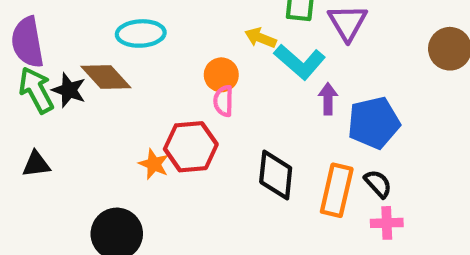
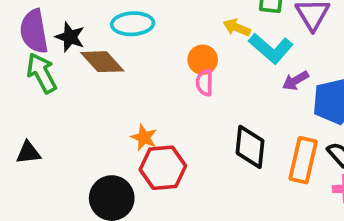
black star: (69, 90) -> (70, 37), moved
purple arrow: (328, 99) -> (295, 81), turned -120
red hexagon: (191, 147) -> (163, 168), moved
black triangle: (36, 164) -> (28, 153), moved

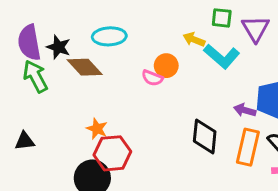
purple arrow: (295, 81) -> (245, 110), moved, turned 45
pink semicircle: (205, 82) -> (152, 78), moved, turned -70
orange star: (144, 137) -> (97, 129), moved
red hexagon: (163, 168) -> (112, 153), moved

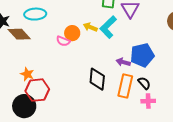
yellow arrow: (194, 39) -> (90, 27), moved
cyan L-shape: (222, 56) -> (108, 27), turned 95

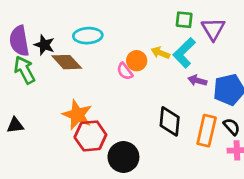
pink semicircle: (63, 41) -> (125, 71), turned 32
purple arrow: (123, 62) -> (197, 80), moved
orange star: (27, 74) -> (77, 115), size x1.6
black circle: (24, 106) -> (123, 157), moved

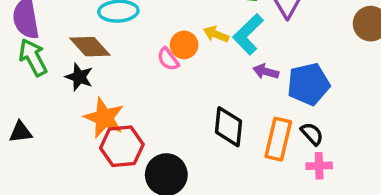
black star: (44, 45) -> (79, 77), moved

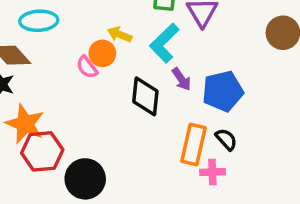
yellow arrow: (216, 34) -> (120, 34), moved
purple arrow: (266, 72) -> (181, 79), turned -140
black diamond: (228, 127) -> (145, 96), moved
pink cross: (319, 166) -> (212, 172), moved

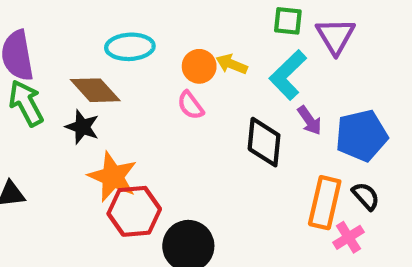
orange circle: (102, 53) -> (199, 66), moved
pink cross: (212, 172) -> (348, 237), turned -30

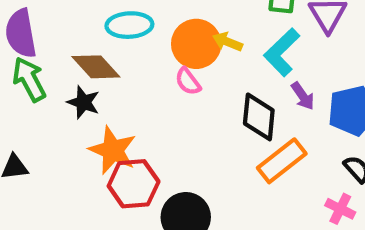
orange circle: (199, 66) -> (196, 44), size x1.5
orange rectangle: (325, 203) -> (282, 161), moved, turned 39
pink cross: (348, 237) -> (340, 209), turned -32

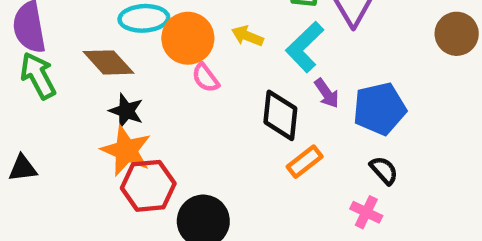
orange circle: (196, 44) -> (188, 38), moved
black star: (83, 102) -> (126, 111), moved
orange rectangle: (282, 161) -> (305, 162), size x0.7

